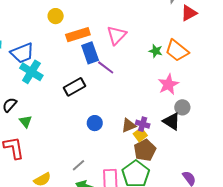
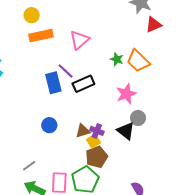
yellow circle: (56, 16) -> (32, 15), moved
blue rectangle: (90, 53) -> (53, 83), moved
black rectangle: (75, 87) -> (83, 84), moved

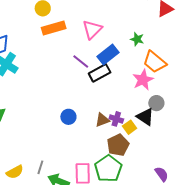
green star: (117, 59) -> (137, 39), moved
orange trapezoid: (138, 61) -> (155, 62), moved
blue rectangle: (53, 83) -> (108, 54), moved, turned 70
yellow square: (94, 141) -> (130, 127), moved
gray line: (29, 166) -> (40, 167), moved, turned -32

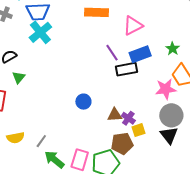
gray circle: (156, 103) -> (171, 115), size x1.5
black triangle: (145, 117) -> (169, 135), moved

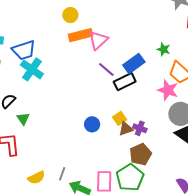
pink triangle: (133, 26) -> (98, 40), moved
pink star: (166, 89) -> (168, 90), turned -30
yellow square: (138, 130) -> (120, 118), moved

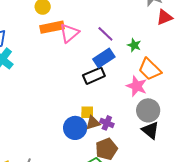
purple line: (106, 70) -> (105, 34), moved
yellow square: (120, 118) -> (87, 112), turned 32
blue circle: (92, 124) -> (75, 128), moved, size x1.5

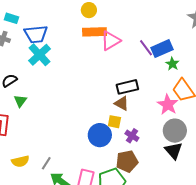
blue rectangle: (104, 58) -> (162, 49), moved
brown triangle: (93, 123) -> (122, 103), moved, turned 35

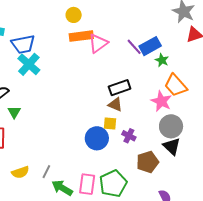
brown pentagon: (127, 161) -> (148, 162), moved

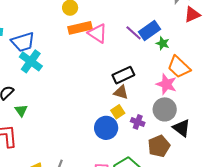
pink triangle: (98, 43) -> (97, 33), turned -45
yellow square: (110, 123) -> (118, 112), turned -32
gray circle: (171, 126) -> (165, 109), moved

